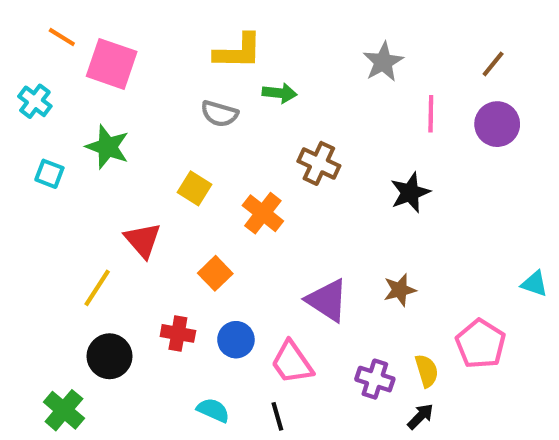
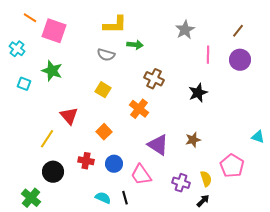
yellow square: (195, 188) -> (103, 90), moved
orange cross: (263, 213) -> (139, 109), moved
black line: (277, 416) -> (125, 198), moved

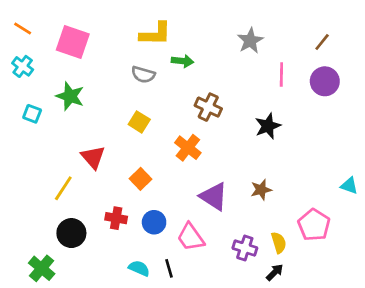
orange line: (30, 18) -> (23, 28), moved

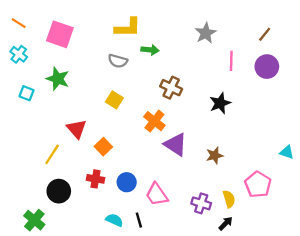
orange square: (140, 179) -> (103, 147), moved
purple triangle: (214, 196) -> (176, 144), moved

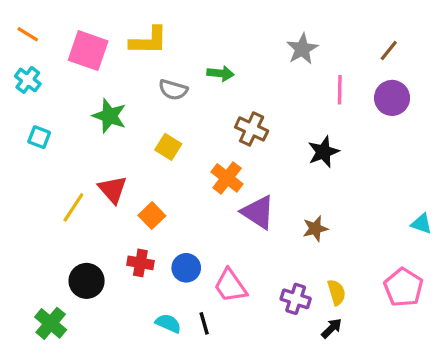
yellow L-shape: (128, 28) -> (149, 41), moved
green star: (58, 79) -> (109, 116), moved
yellow line: (52, 154) -> (73, 207), moved
pink pentagon: (258, 184) -> (403, 287), moved

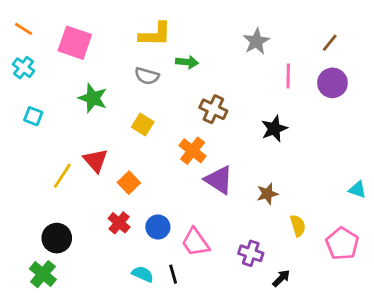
yellow L-shape: (149, 41) -> (155, 34), moved
red cross: (140, 263) -> (119, 223), turned 30
black circle: (87, 281) -> (57, 238), moved
yellow semicircle: (336, 292) -> (298, 226), moved

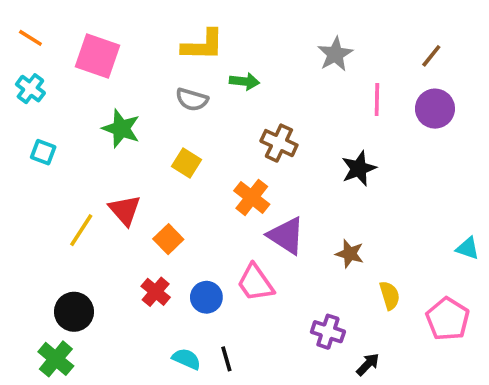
brown star: (267, 194) -> (350, 254), turned 30
pink trapezoid: (195, 242) -> (255, 283), moved

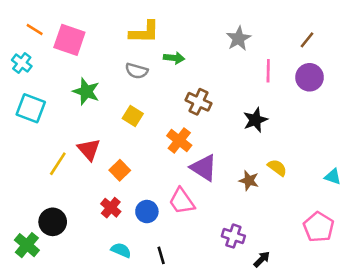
orange line: (30, 38) -> (35, 30), moved
cyan square: (43, 152) -> (31, 108), size x1.6
yellow semicircle: (390, 295) -> (277, 168), moved, turned -36
green cross: (56, 359) -> (27, 245), moved
cyan semicircle: (186, 359) -> (121, 250), moved

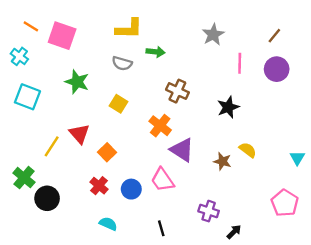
cyan triangle: (333, 177) -> (297, 158), turned 42
green cross: (27, 245) -> (24, 178), moved
black line: (161, 255) -> (161, 228), moved

